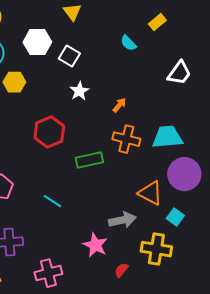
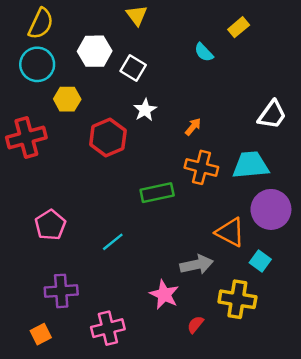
white trapezoid: (179, 73) -> (272, 115), moved
red hexagon: (49, 132) -> (108, 137), moved
cyan line: (52, 201) -> (113, 242), turned -72

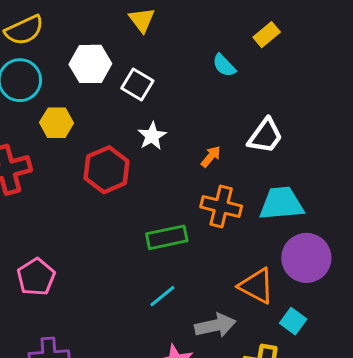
yellow semicircle: (41, 24) -> (24, 30), turned 40
white trapezoid: (272, 115) -> (265, 136), moved
cyan line: (113, 242) -> (162, 296), moved

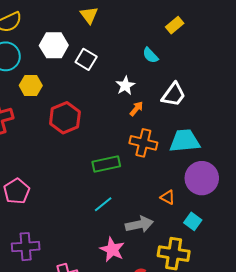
cyan semicircle: (224, 65) -> (150, 55), moved
white star: (152, 136) -> (125, 86), moved
orange triangle: (256, 286) -> (168, 197), size x0.6

